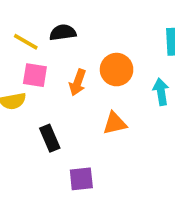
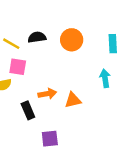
orange circle: (117, 70) -> (72, 40), moved
orange arrow: (78, 83) -> (47, 94), moved, turned -120

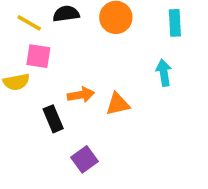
purple square: (50, 139) -> (85, 159), turned -30

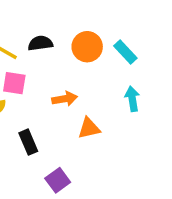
cyan rectangle: (175, 23) -> (125, 52), moved, turned -40
orange arrow: (81, 95) -> (65, 99), moved

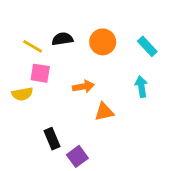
cyan rectangle: (125, 52) -> (147, 46), moved
black rectangle: (28, 142) -> (52, 139), moved

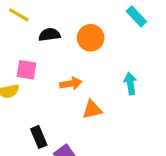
yellow line: (33, 46) -> (19, 15), moved
cyan rectangle: (147, 46) -> (136, 16), moved

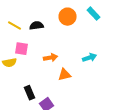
yellow line: (19, 15) -> (14, 26), moved
orange circle: (91, 38) -> (68, 17), moved
cyan arrow: (130, 84) -> (90, 58), turned 80

